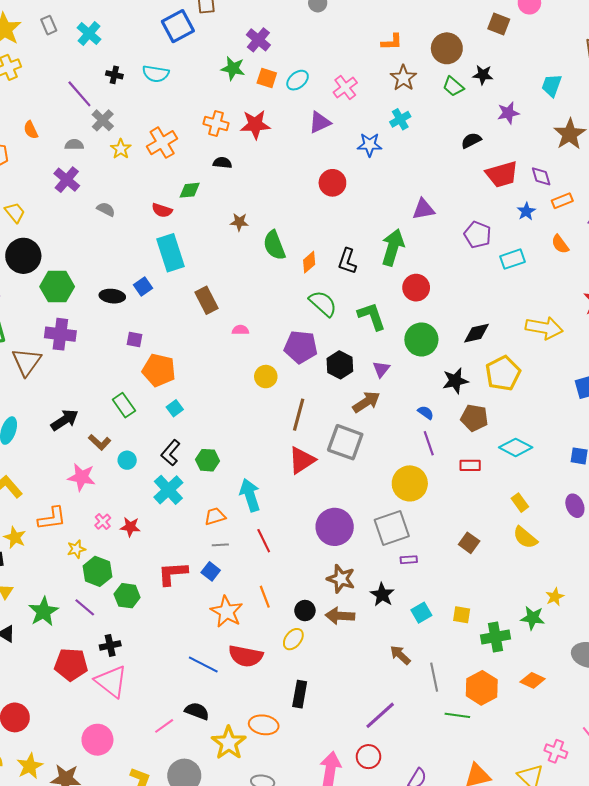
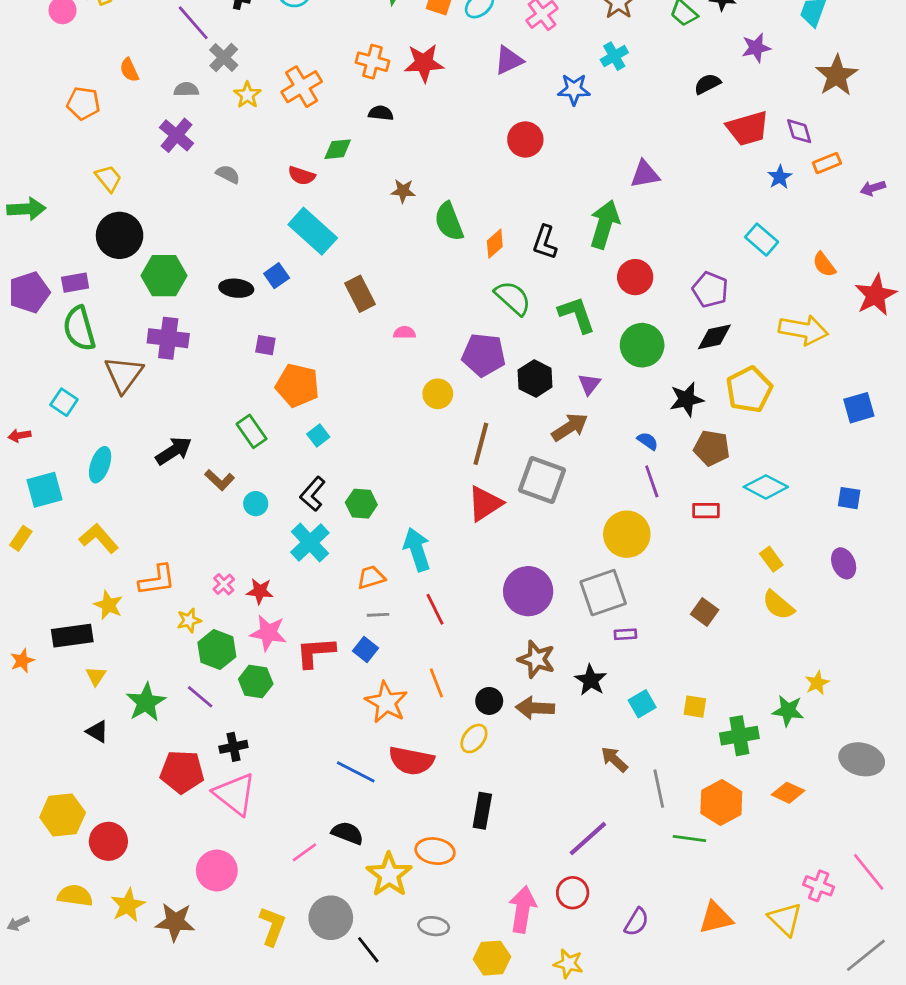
purple pentagon: (478, 235) -> (710, 290), moved
orange semicircle: (560, 244) -> (824, 265), moved
cyan rectangle: (171, 253) -> (313, 231), turned -30
cyan rectangle: (512, 259) -> (762, 240), turned 60
pink star: (82, 477) -> (268, 633), moved

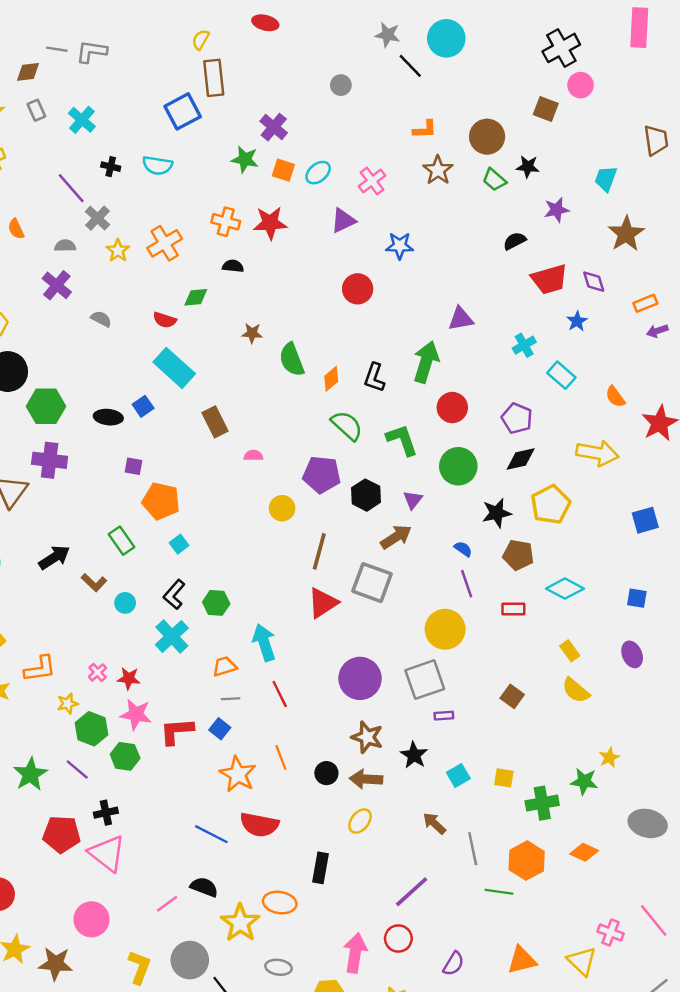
cyan cross: (614, 56) -> (524, 345), moved
orange rectangle: (827, 163) -> (645, 303), moved
yellow ellipse: (474, 738) -> (360, 821), moved

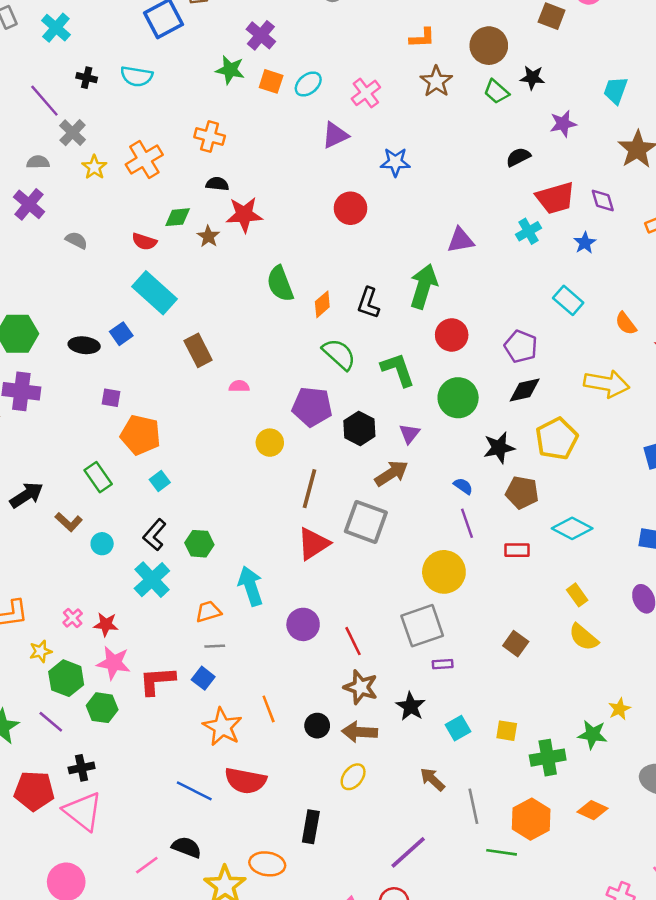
red star: (270, 223) -> (244, 215), moved
brown star: (252, 333) -> (208, 236), moved, turned 30
cyan cross: (524, 345) -> (528, 231), moved
purple circle: (360, 678) -> (303, 624), moved, size x0.7
red line: (280, 694) -> (353, 641), moved

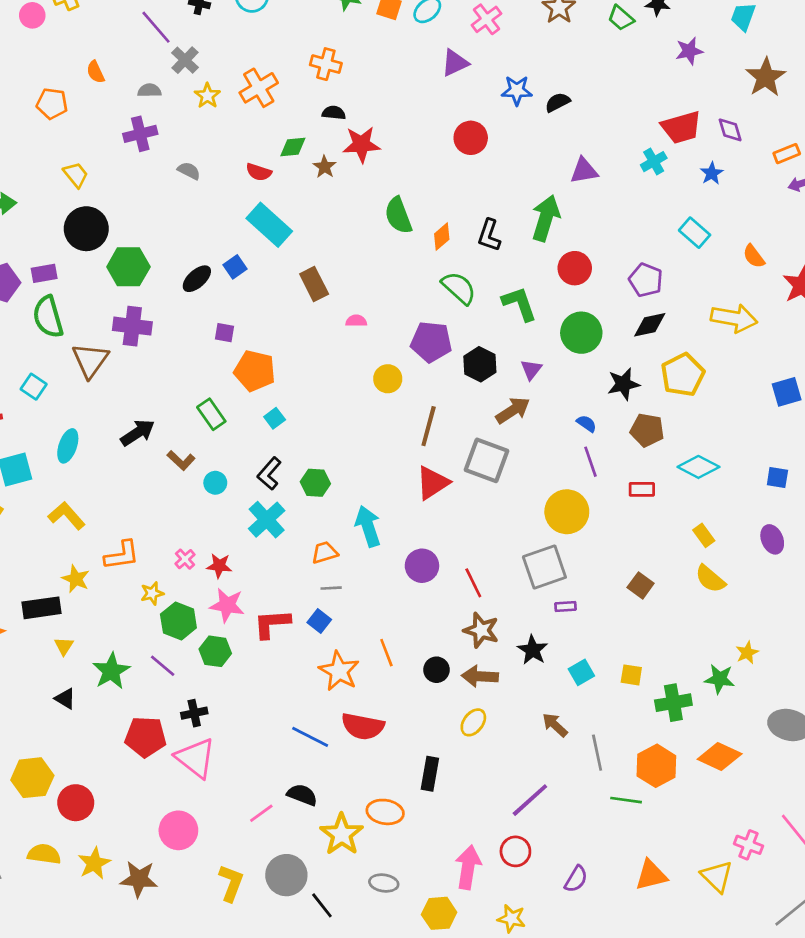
black semicircle: (518, 157) -> (558, 102), moved
purple cross: (29, 204) -> (140, 134), turned 36
black ellipse: (84, 345) -> (197, 279), turned -48
orange diamond: (593, 810) -> (720, 757), size x1.4

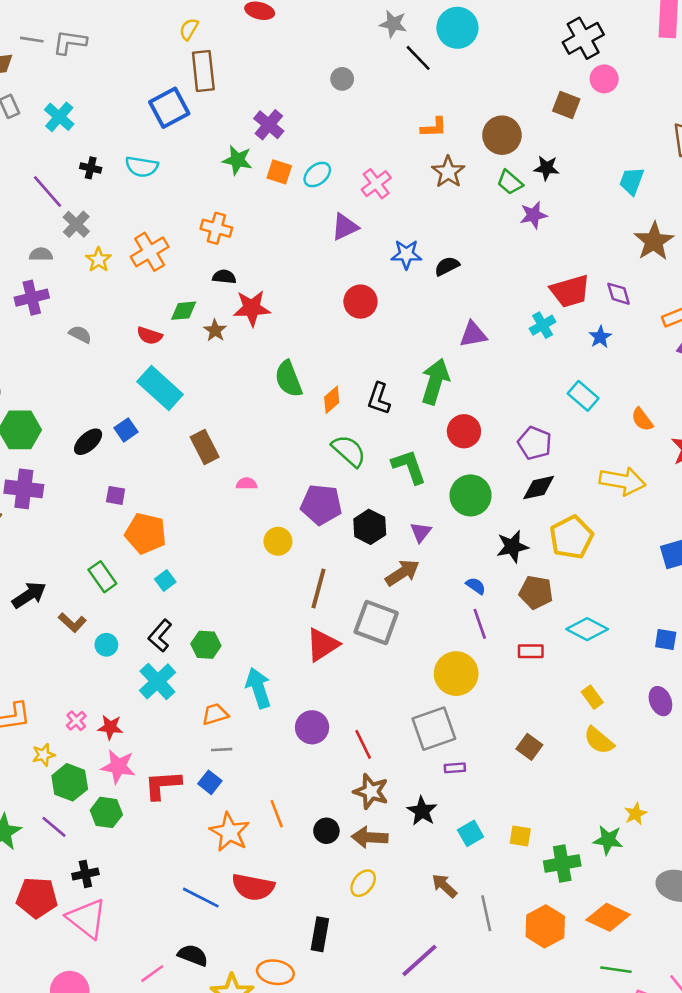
purple star: (689, 51) -> (533, 215), moved
green line: (626, 800) -> (616, 970), moved

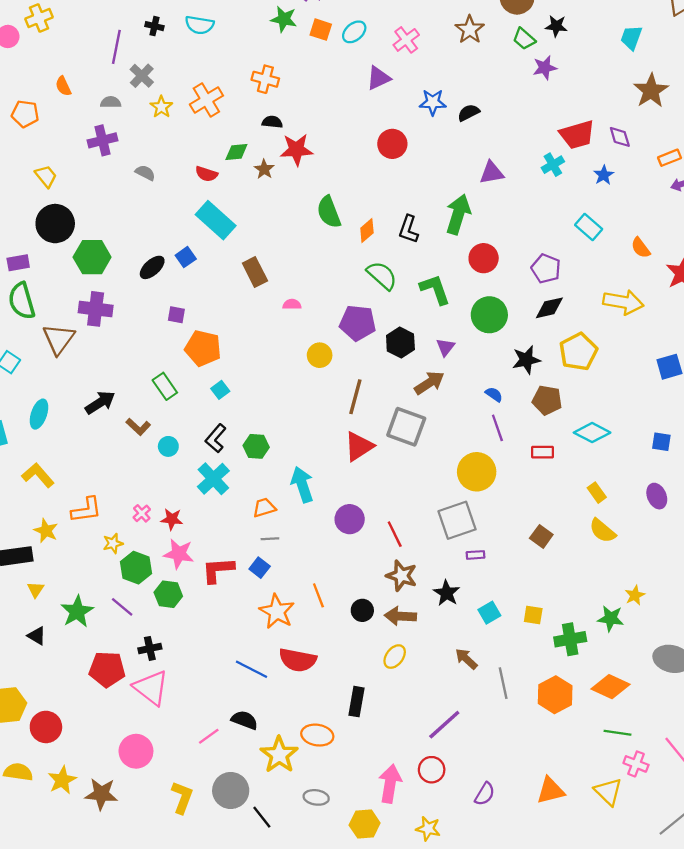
purple line: (47, 192) -> (116, 47), turned 52

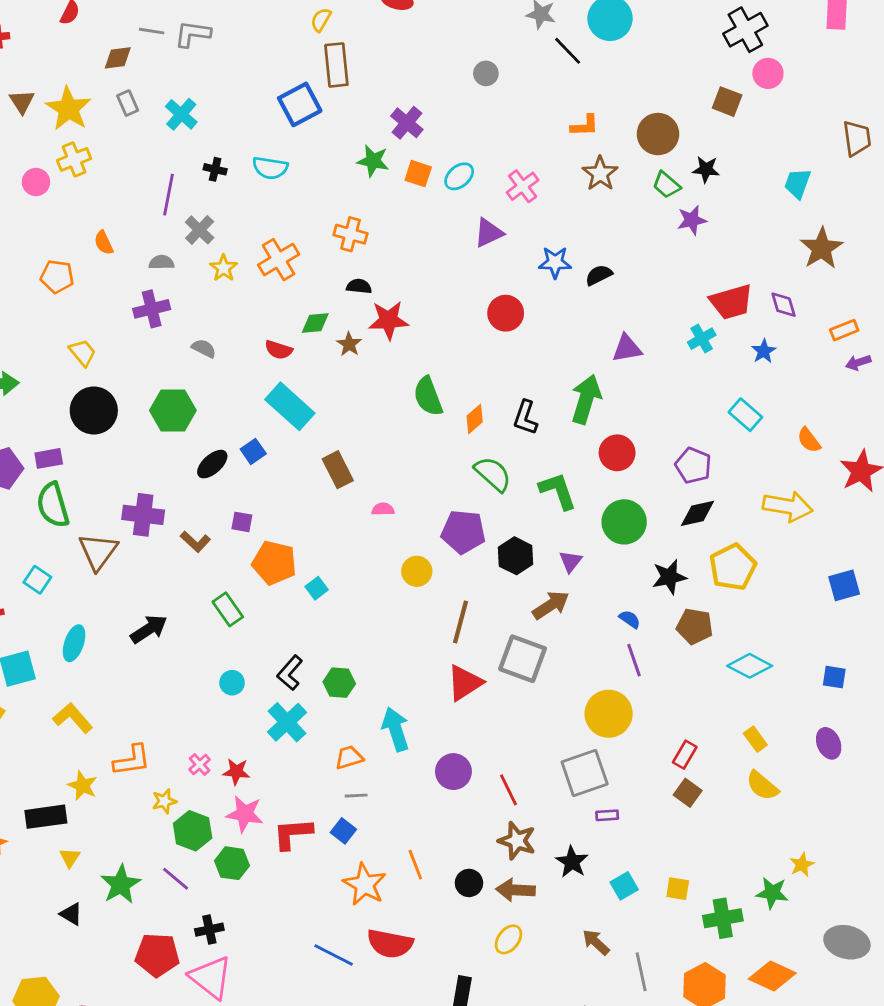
green hexagon: (92, 257) -> (173, 410), moved
cyan square: (220, 390) -> (317, 588), moved
brown L-shape: (138, 427) -> (195, 542), moved
red rectangle: (542, 452) -> (685, 755), moved, turned -60

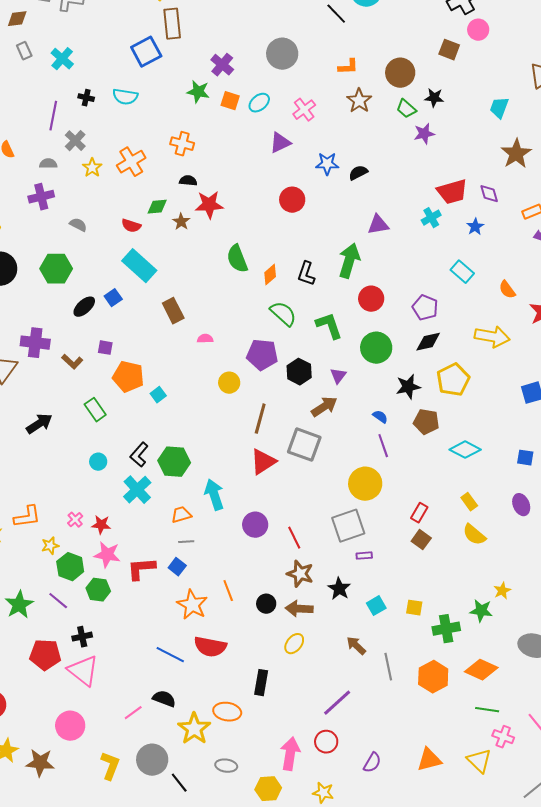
gray circle: (486, 73) -> (282, 54), moved, size x1.8
green hexagon: (339, 683) -> (174, 462), size x1.4

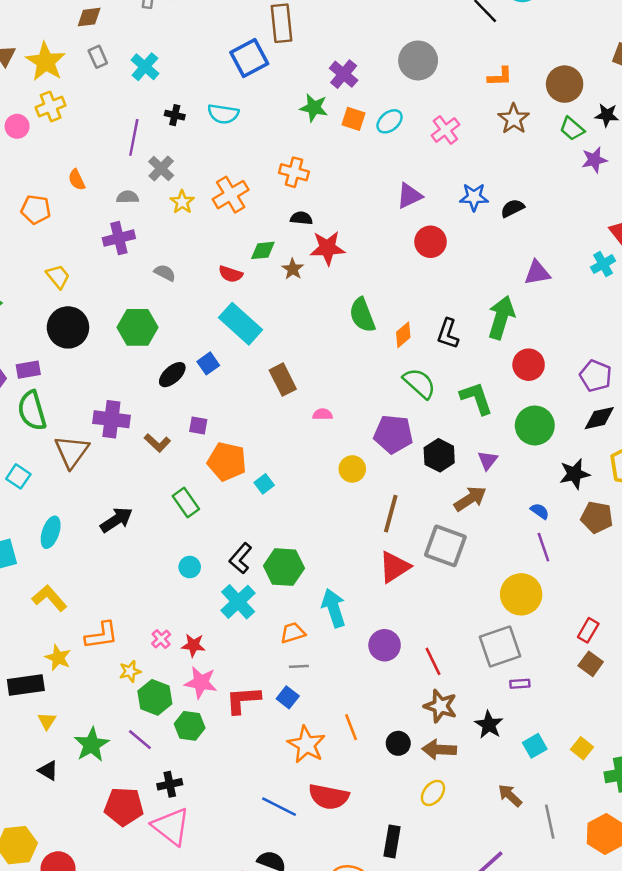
purple triangle: (280, 143) -> (409, 196), moved
yellow square: (414, 608) -> (582, 748), turned 30

